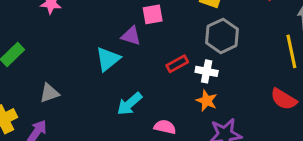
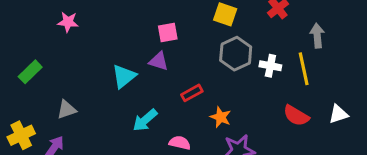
purple triangle: (131, 36) -> (159, 61), moved
red rectangle: (177, 64) -> (192, 93), moved
white cross: (207, 71) -> (270, 66), moved

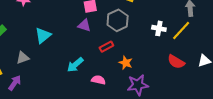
gray hexagon: (236, 54) -> (118, 20), moved
yellow line: (304, 69) -> (181, 30), turned 55
cyan triangle: (124, 76) -> (43, 36), moved

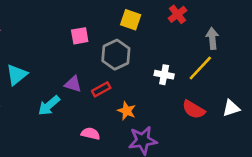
purple triangle: (84, 25) -> (73, 84), moved
white cross: (159, 28) -> (164, 75), moved
cyan arrow: (75, 65) -> (49, 105), moved

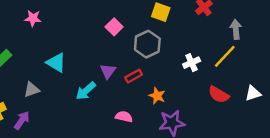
pink square: (80, 36) -> (114, 27), turned -35
cyan triangle: (17, 75) -> (56, 63), turned -50
white cross: (164, 75) -> (192, 63), turned -35
purple triangle: (73, 84) -> (108, 71), turned 49

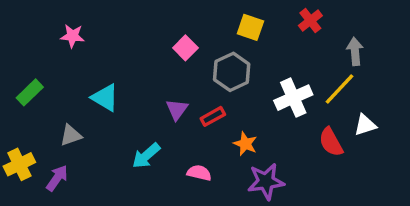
white cross: (192, 63) -> (293, 98), size x1.5
cyan arrow: (86, 91) -> (146, 156), moved
white triangle: (253, 93) -> (365, 125), moved
red semicircle: (219, 95) -> (331, 142), turned 30

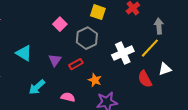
cyan triangle: (105, 98) -> (24, 53), moved

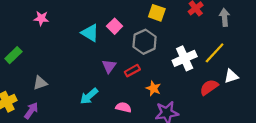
gray arrow: (159, 26) -> (225, 17), moved
cyan triangle: (24, 53) -> (90, 33), moved
red semicircle: (145, 79) -> (209, 87), turned 84

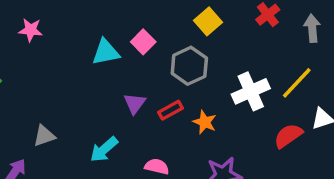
yellow square: (157, 13) -> (208, 21), turned 30
cyan triangle: (90, 33) -> (106, 52), turned -42
gray triangle: (40, 83) -> (44, 136), moved
orange star: (153, 88) -> (205, 122), moved

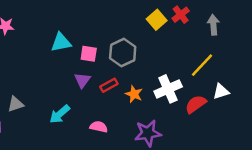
yellow square: (208, 21) -> (157, 20), moved
pink square: (143, 42) -> (89, 54), moved, turned -36
white cross: (251, 91) -> (168, 89), moved

